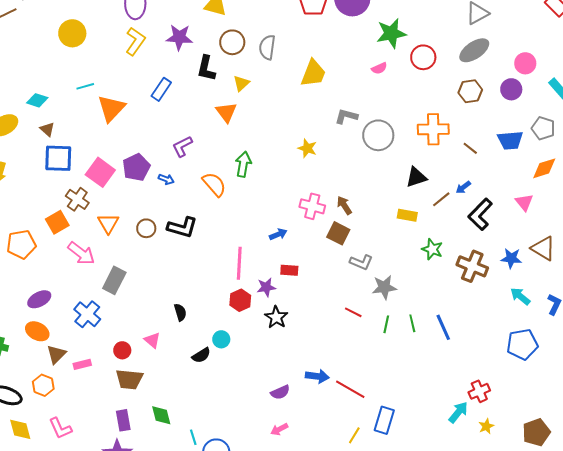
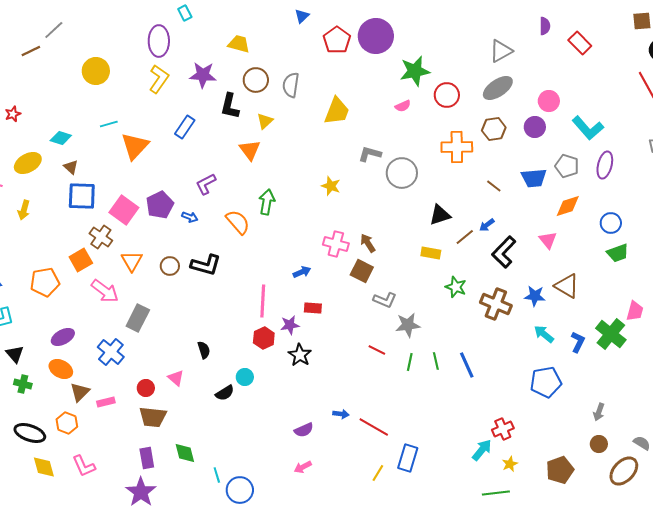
orange cross: (433, 129) -> (457, 147), moved
blue arrow: (317, 376) -> (341, 414), size x0.7

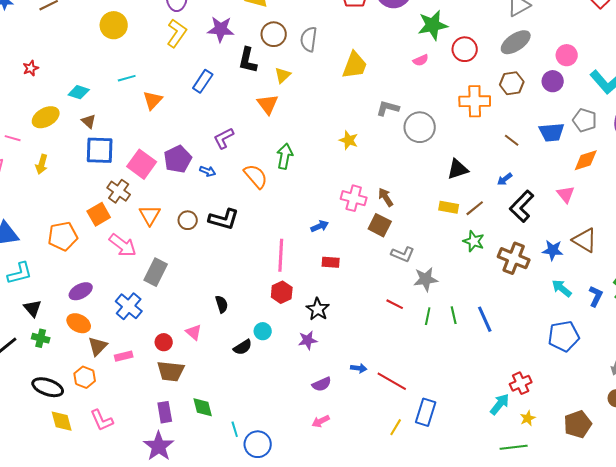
orange triangle: (135, 146) -> (153, 100), size x0.7
brown line: (465, 237) -> (475, 208), moved
purple star: (290, 325) -> (308, 340), moved

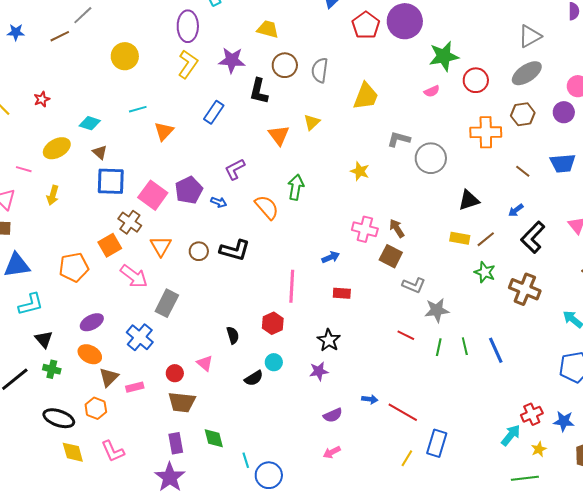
yellow triangle: (283, 75) -> (312, 122), moved
blue star: (553, 250) -> (564, 421), moved
red hexagon: (282, 292) -> (273, 323), moved

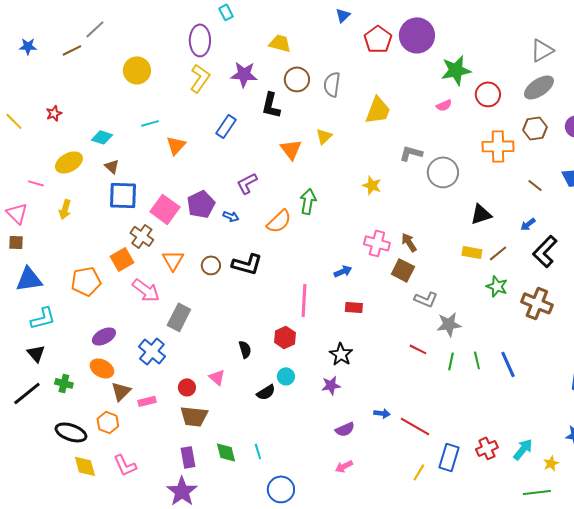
orange semicircle: (267, 207) -> (279, 221), turned 88
black triangle: (44, 339) -> (36, 353), moved
red cross: (532, 414) -> (487, 448), moved
cyan line: (246, 460) -> (258, 451), moved

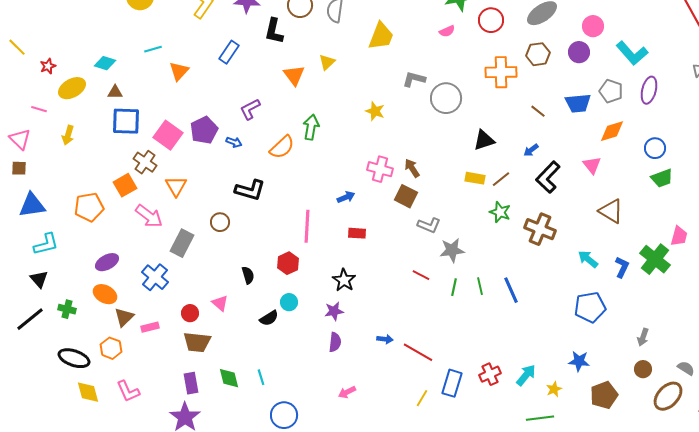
red star: (54, 113) -> (48, 66), moved
brown triangle: (112, 166) -> (115, 92), turned -42
brown circle: (211, 265) -> (220, 222), moved
purple semicircle: (345, 429) -> (335, 342), moved, turned -60

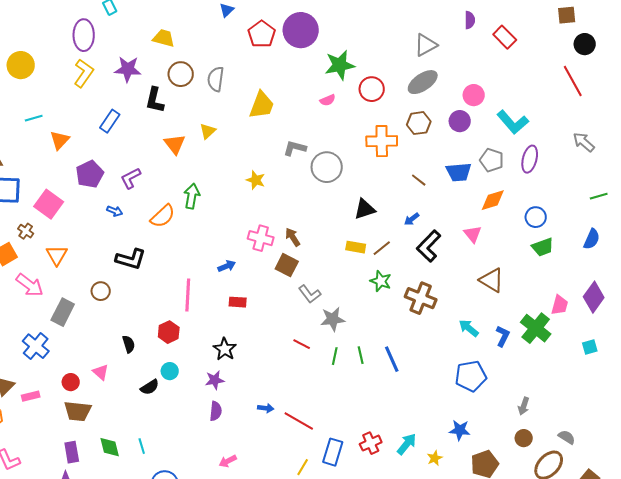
purple pentagon: (204, 130) -> (90, 174), moved
brown cross: (145, 162) -> (26, 231), size x0.7
gray L-shape: (429, 225) -> (310, 294), turned 30

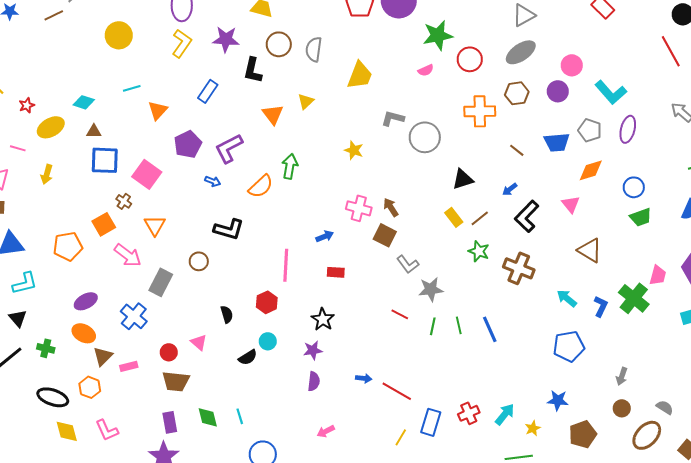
purple L-shape: (131, 178) -> (229, 148), size x1.4
yellow rectangle: (356, 247) -> (454, 217), turned 42

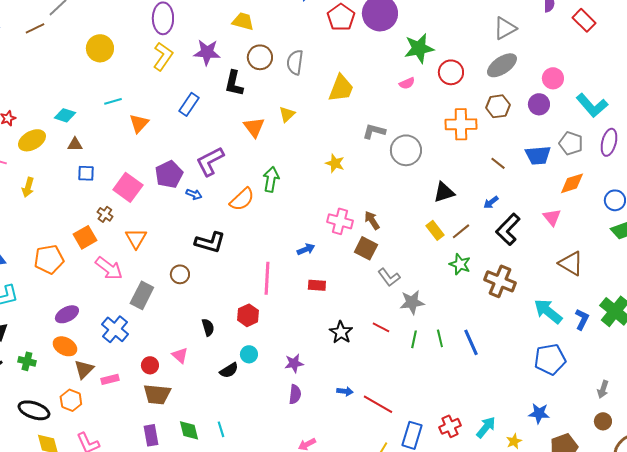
purple pentagon: (188, 144) -> (169, 174), moved
blue square: (105, 160) -> (86, 173), size x0.6
cyan arrow: (567, 298) -> (548, 311), size x1.4
black star: (323, 319) -> (341, 332), moved

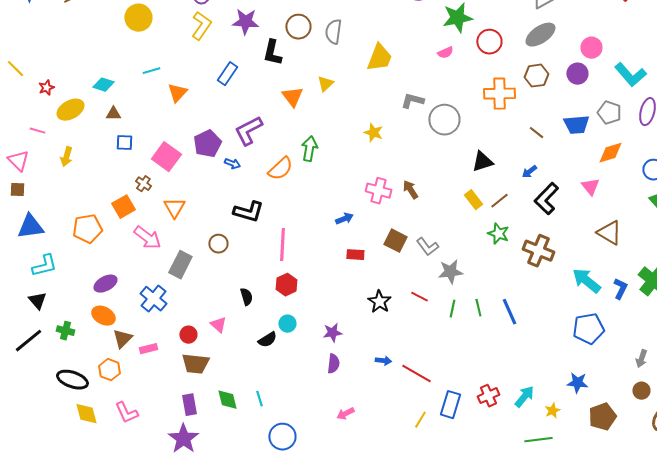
brown square: (366, 248) -> (395, 241), moved
pink line: (267, 278) -> (282, 245), moved

